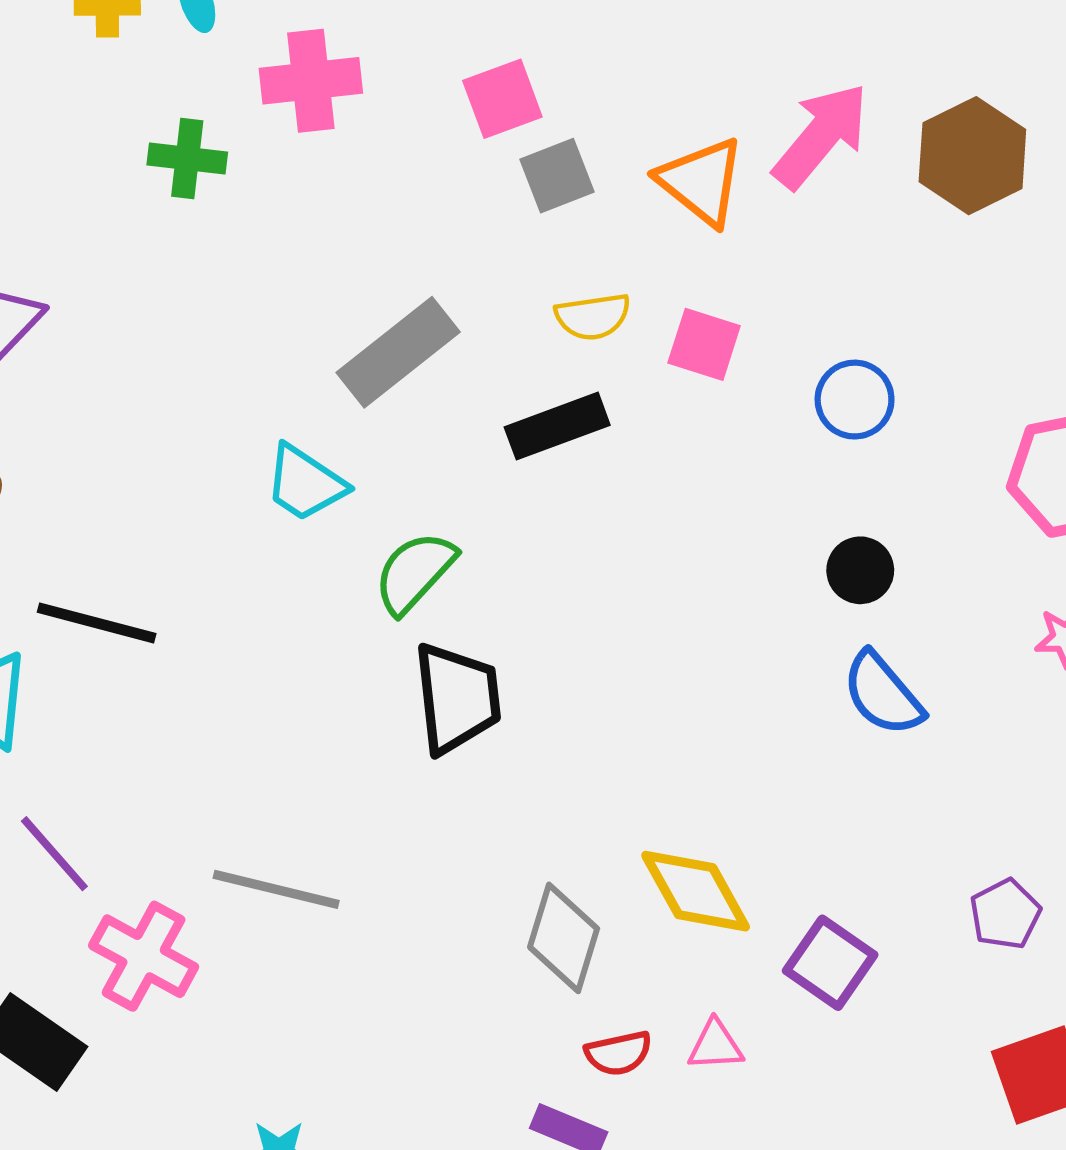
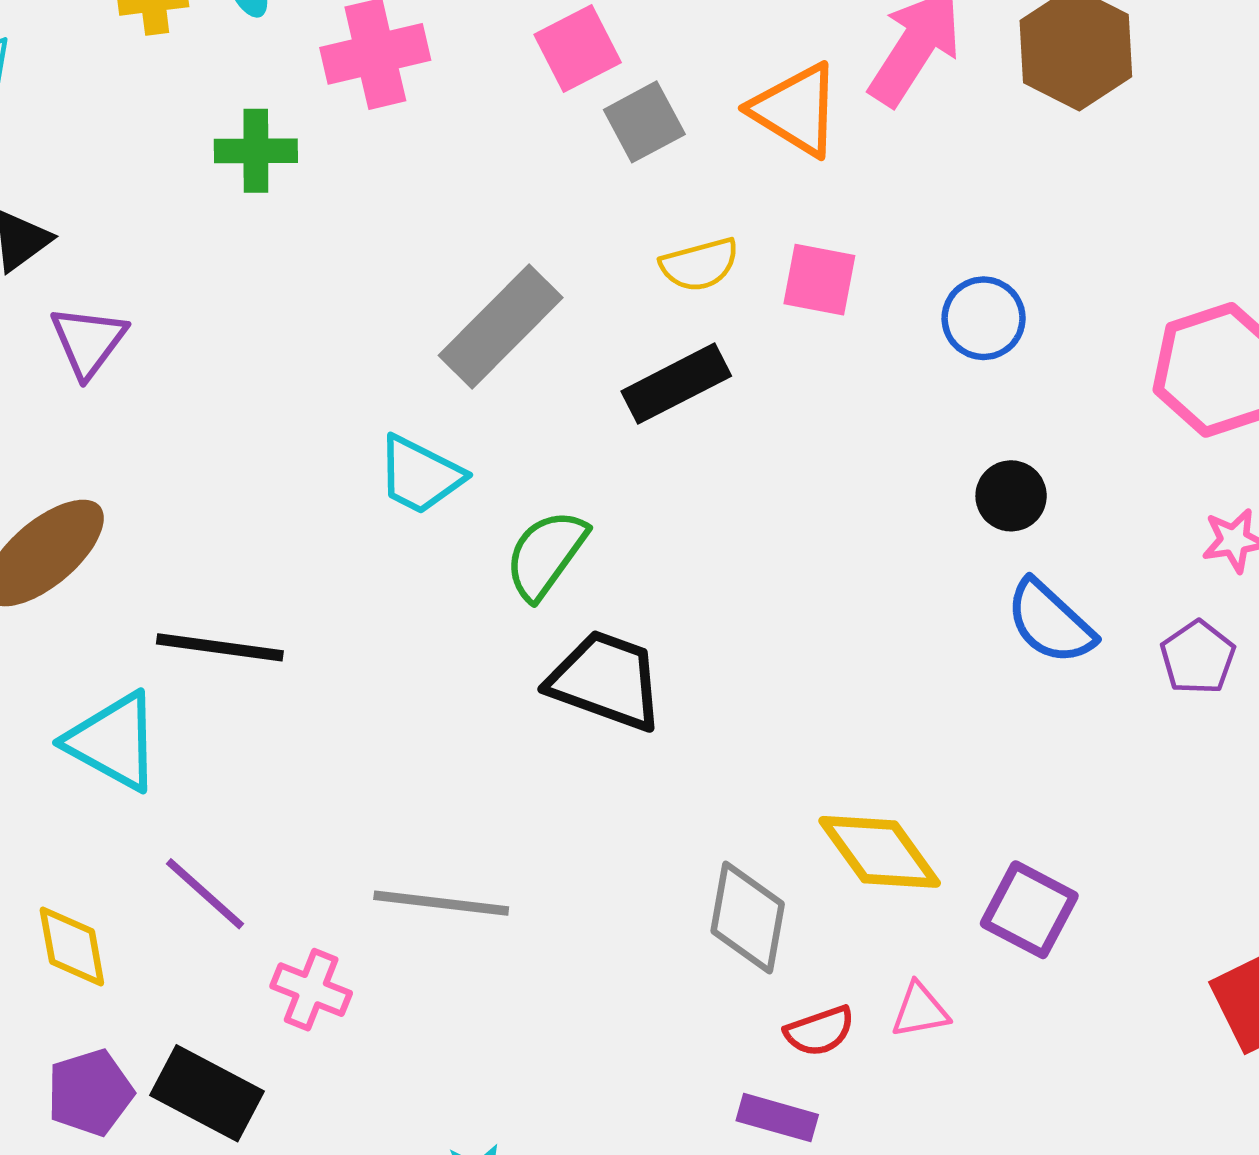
black trapezoid: (457, 698) -> (606, 680), turned -57
purple pentagon: (1005, 914) -> (1198, 657), moved
pink cross: (144, 956) -> (311, 990), size x0.7

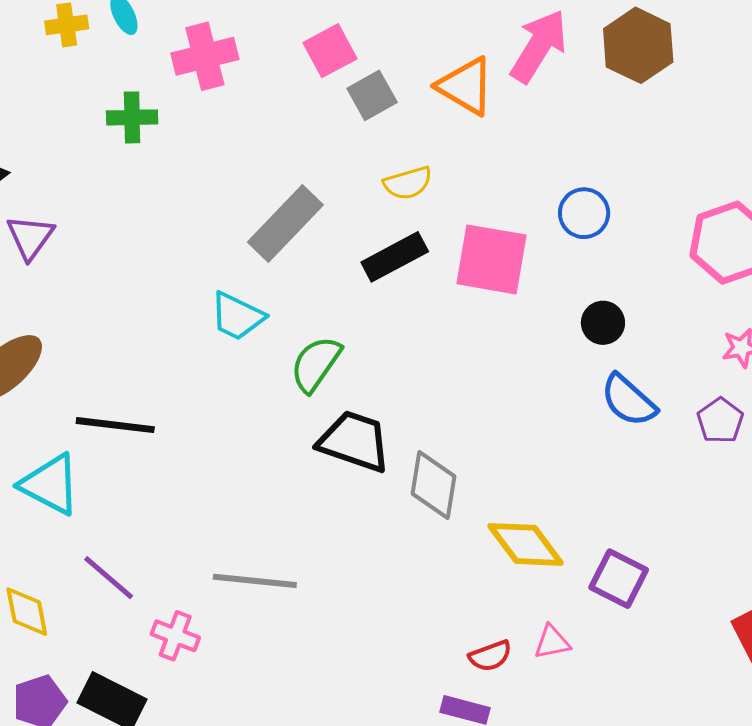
pink square: (819, 280) -> (491, 259), moved, size x1.6
gray diamond: (748, 917) -> (434, 485), moved

